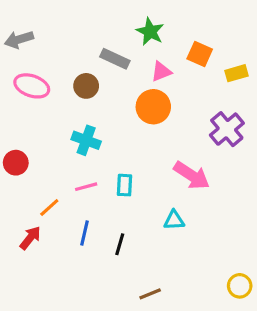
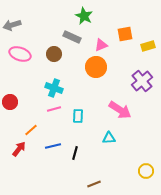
green star: (150, 32) -> (84, 16), moved
orange square: (200, 54) -> (125, 34), turned -35
pink line: (86, 187) -> (54, 109), moved
blue line: (85, 233) -> (53, 146), turned 63
yellow circle: (240, 286) -> (146, 171), moved

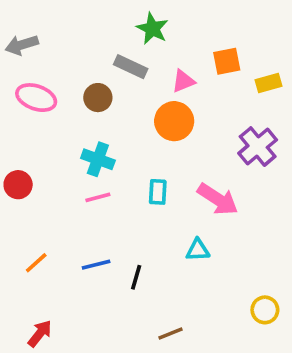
cyan rectangle: (78, 116) -> (158, 192), moved
orange line: (31, 130) -> (36, 263), moved
red arrow: (19, 149) -> (40, 334), moved

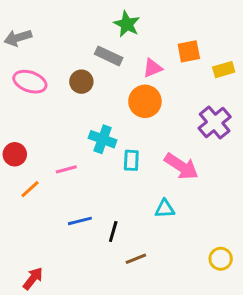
cyan cross: (98, 159) -> (103, 139), moved
pink line: (98, 197) -> (66, 169), moved
orange line: (36, 263) -> (30, 189), moved
brown line: (171, 334) -> (136, 259), moved

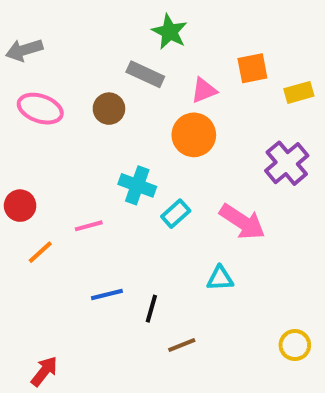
cyan rectangle: (131, 160) -> (176, 214), turned 45

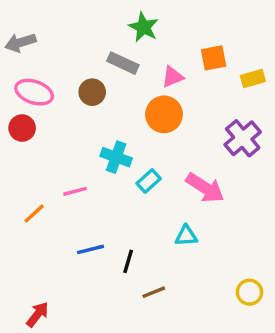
red circle: (20, 206) -> (22, 128), moved

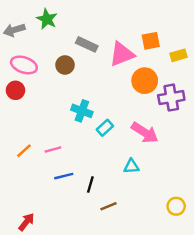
green star: (143, 27) -> (47, 19), moved
pink triangle: (173, 77) -> (122, 54), size x1.6
orange circle: (164, 114) -> (145, 81), moved
purple cross: (243, 138) -> (171, 98), turned 30
pink line: (75, 191) -> (53, 150), moved

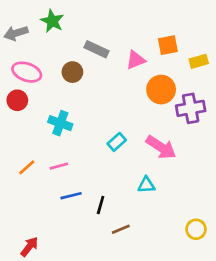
pink triangle: (122, 54) -> (136, 60), size x0.7
cyan cross: (82, 111) -> (60, 123), moved

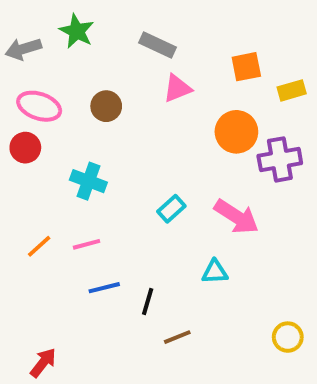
gray rectangle: (97, 49) -> (158, 45), moved
pink triangle: (136, 60) -> (177, 88), moved

